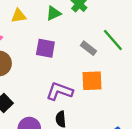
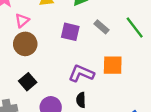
gray rectangle: (88, 48) -> (101, 27), moved

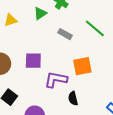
purple square: (70, 32) -> (33, 61), moved
black semicircle: (81, 100) -> (73, 98), moved

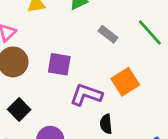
orange square: (82, 66) -> (125, 82), turned -30

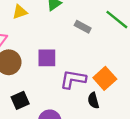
orange square: (125, 82) -> (105, 78), moved
black square: (19, 109) -> (20, 100), turned 30

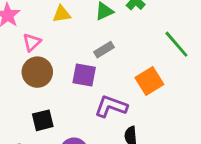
gray rectangle: (83, 27) -> (104, 50), moved, turned -70
orange square: (105, 78) -> (149, 81), moved

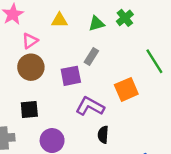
gray rectangle: (104, 50) -> (91, 56), turned -35
purple square: (84, 75) -> (71, 76), turned -30

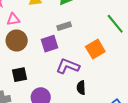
pink triangle: (30, 41) -> (13, 19), turned 32
gray rectangle: (91, 56) -> (64, 26), turned 48

